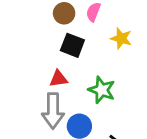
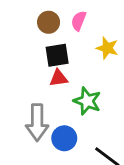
black square: (72, 45) -> (57, 55), turned -30
red triangle: (59, 79) -> (59, 78), moved

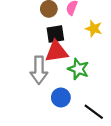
red triangle: (59, 78) -> (56, 52), size x1.6
gray arrow: (37, 123) -> (39, 70), moved

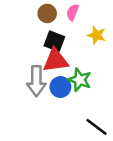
black square: (55, 34) -> (54, 41), turned 30
blue circle: (61, 98) -> (60, 87), moved

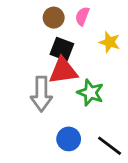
blue circle: (60, 87) -> (69, 139), moved

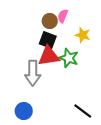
brown circle: (54, 18) -> (50, 21), moved
green star: (90, 93) -> (69, 58), moved
blue circle: (69, 139) -> (24, 111), moved

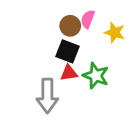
yellow star: (83, 35) -> (115, 33), moved
red triangle: (49, 56) -> (69, 73), size x0.6

